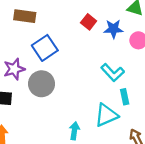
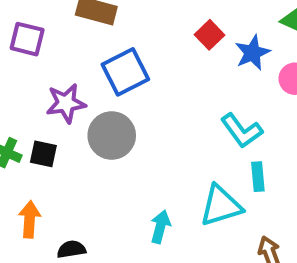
blue star: (113, 29) -> (252, 53), turned -30

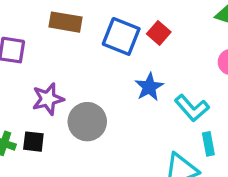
blue star: (252, 53) -> (149, 87), moved
blue square: (125, 72) -> (121, 36), moved, turned -36

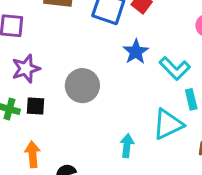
purple star: (48, 99) -> (26, 69), moved

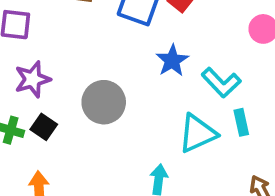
black square: (35, 106) -> (44, 127), turned 30
cyan triangle: (168, 124) -> (197, 133), moved

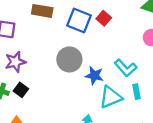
blue star: (172, 61) -> (94, 76), moved, turned -30
gray circle: (104, 102) -> (69, 59), moved

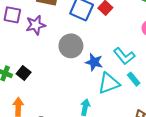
purple star: (15, 62) -> (36, 25), moved
cyan rectangle: (137, 92) -> (134, 79), turned -32

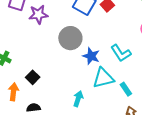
black square: (24, 73) -> (33, 77), moved
cyan rectangle: (134, 79) -> (126, 89), moved

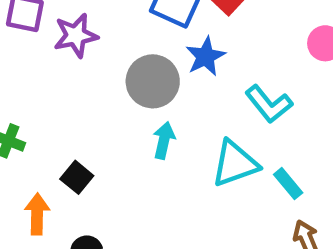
blue star: (91, 56) -> (205, 56), moved, turned 30
cyan arrow: (78, 99) -> (164, 140), moved

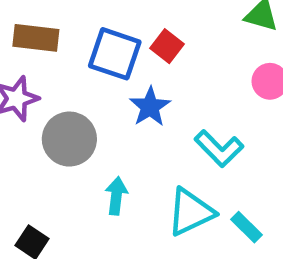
gray circle: (153, 81) -> (69, 139), moved

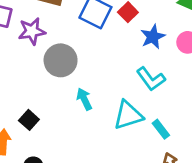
blue star: (150, 107) -> (153, 37), moved
cyan arrow: (116, 196) -> (84, 99), turned -40

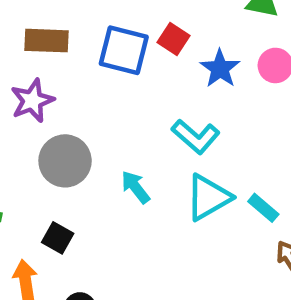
gray circle: (61, 60) -> (65, 161), moved
cyan L-shape: (151, 79) -> (196, 137), moved

